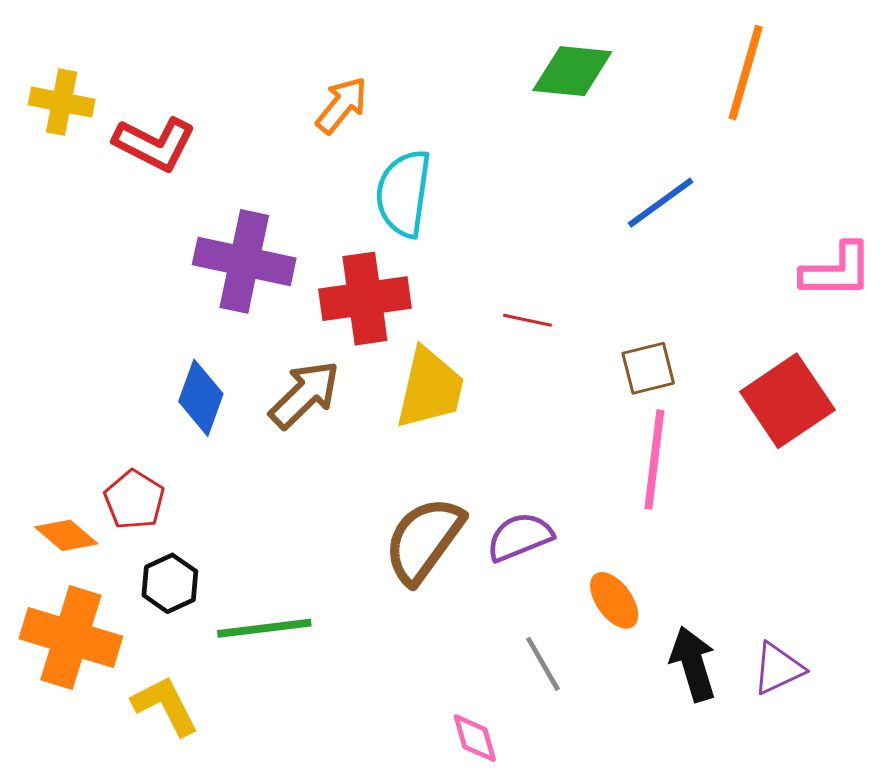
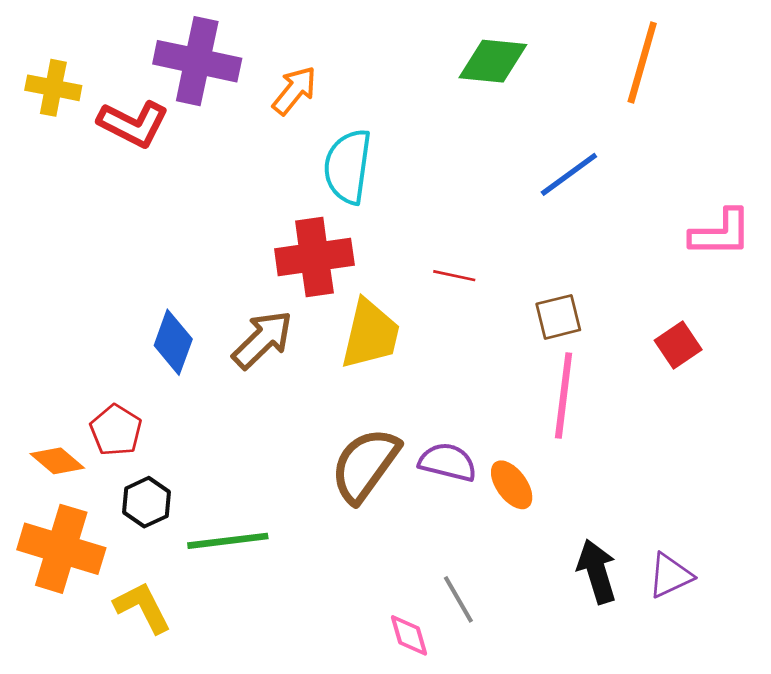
purple cross: (244, 261) -> (197, 61), moved
red square: (787, 401) -> (678, 345), size x0.6
purple semicircle: (520, 537) -> (448, 462), turned 36
orange ellipse: (614, 600) -> (512, 485), moved
gray line: (543, 664) -> (458, 599), moved

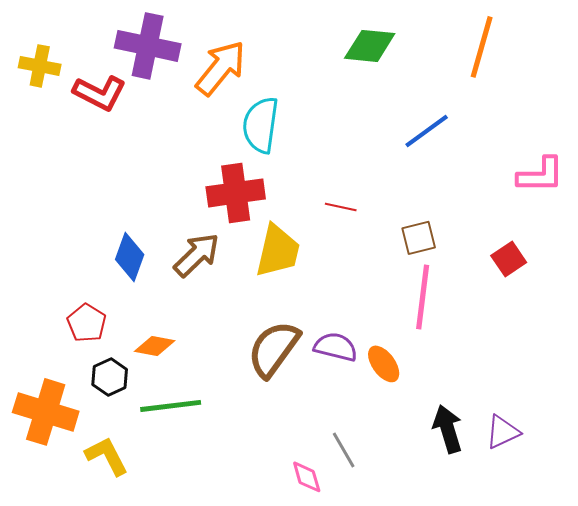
orange arrow: (294, 90) -> (221, 68), size x1.5
orange diamond: (57, 461) -> (155, 346), moved, turned -30

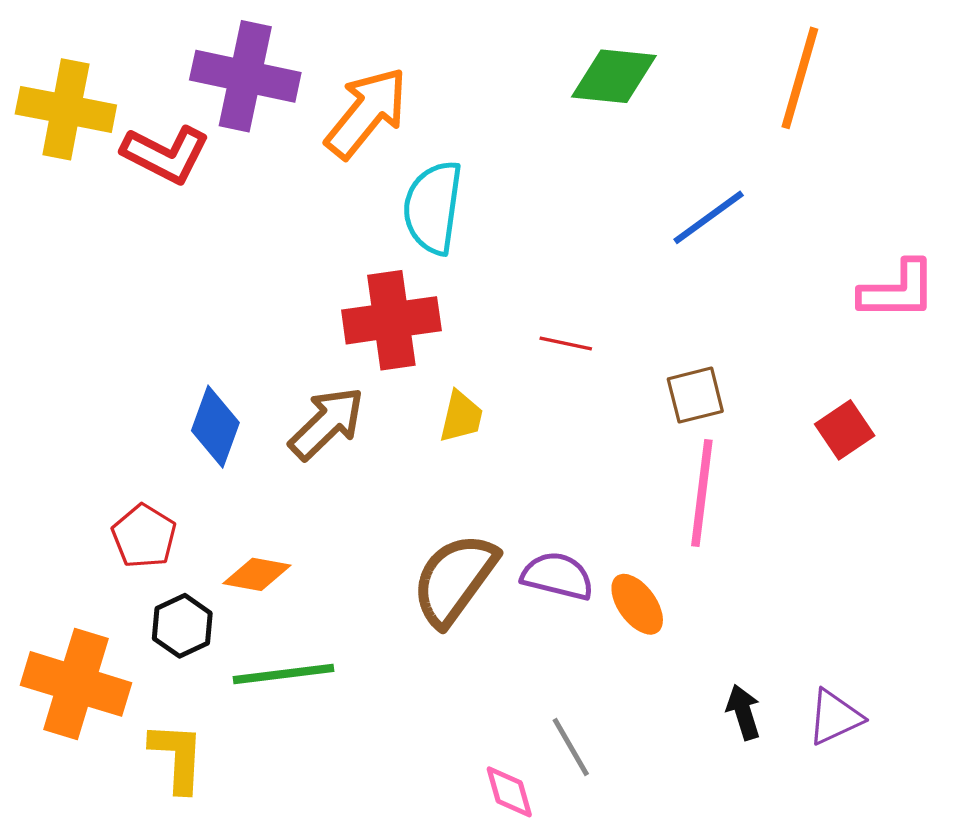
yellow cross: (40, 66) -> (66, 109), size x1.4
yellow trapezoid: (278, 251) -> (461, 417), size x0.6
black arrow: (448, 429) -> (743, 712), size x0.7
yellow L-shape: (107, 456) -> (177, 757), turned 30

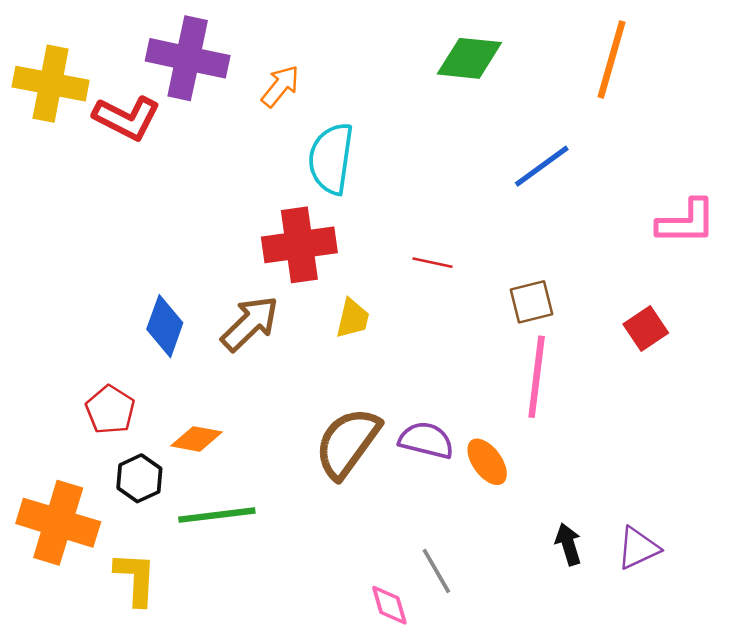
orange arrow: (367, 113) -> (280, 86), size x0.6

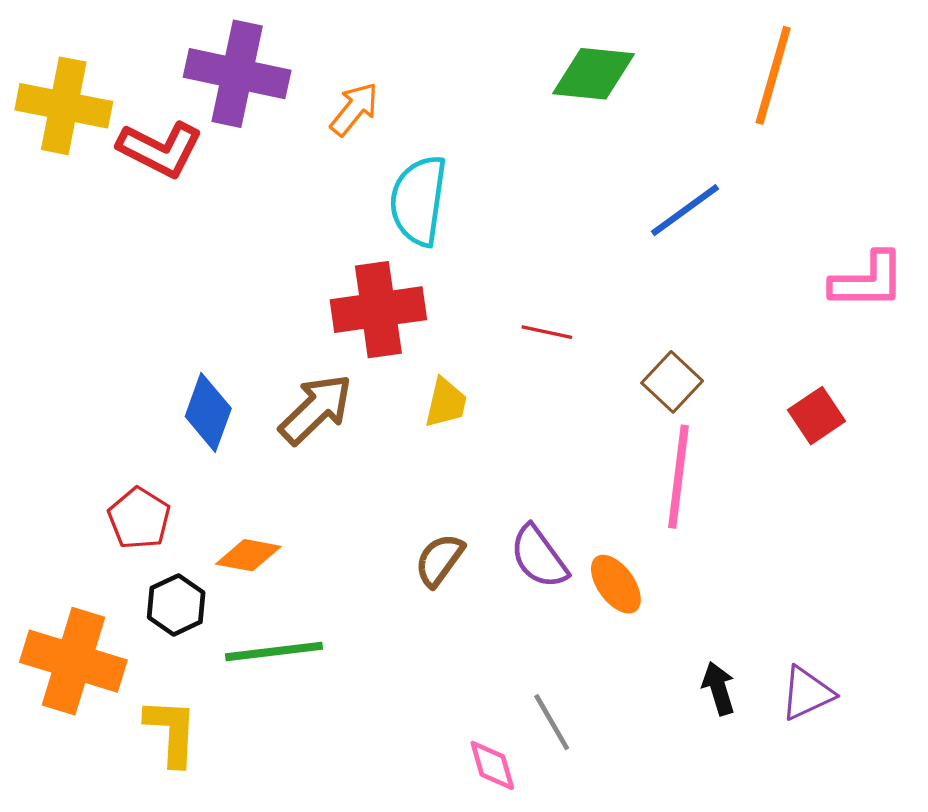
brown square: (532, 302) -> (672, 382), turned -33
purple semicircle: (426, 440) -> (539, 557), turned -140
brown semicircle: (348, 443) -> (439, 560), size x0.6

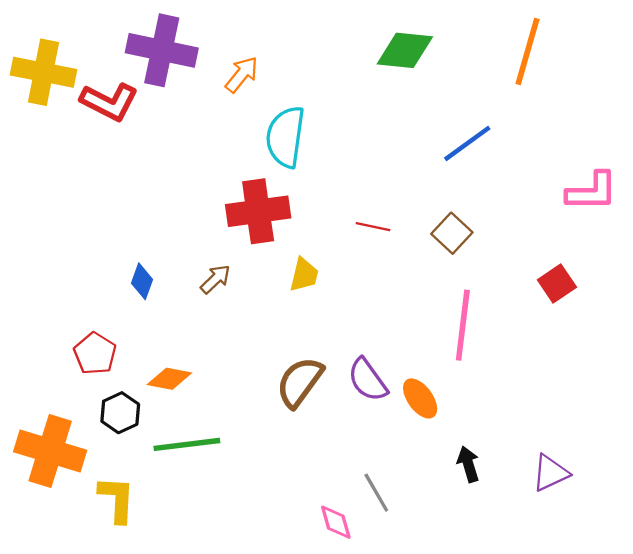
brown square: (672, 382) -> (452, 233), moved
brown arrow: (316, 409) -> (215, 279), size x0.6
blue diamond: (208, 412) -> (142, 281), size x0.7
brown semicircle: (439, 560) -> (300, 382), size x1.4
black arrow: (719, 688) -> (468, 464), moved

